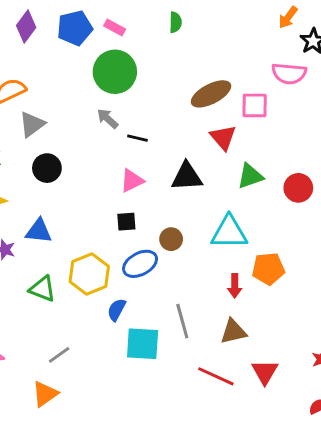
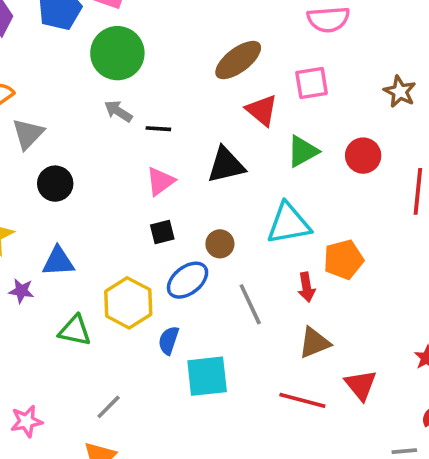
pink square: (255, 105) -> (312, 83), moved
gray line: (182, 321) -> (250, 304), moved

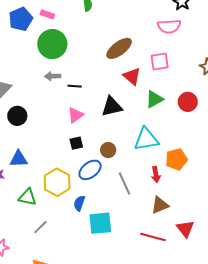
gray arrow: (118, 111) -> (53, 76), turned -35
gray line: (109, 407) -> (40, 227), moved

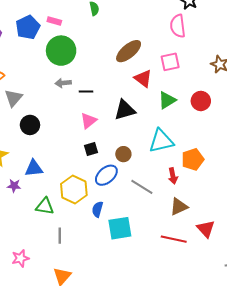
pink semicircle: (169, 26) -> (178, 26), turned 90
gray line: (125, 184) -> (142, 187), turned -30
gray line: (40, 227) -> (60, 236), turned -42

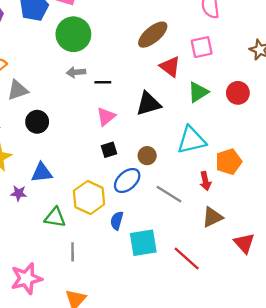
gray triangle: (13, 98) -> (18, 90), turned 30
red line: (174, 239) -> (187, 259), moved, turned 30
pink star: (20, 258) -> (26, 278), size x1.5

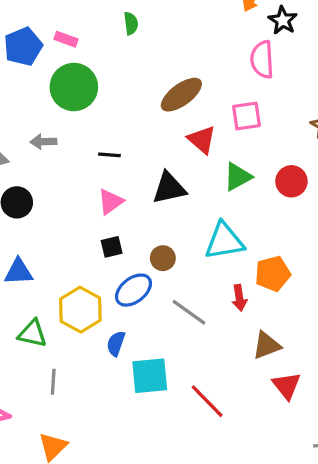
gray arrow: (76, 72) -> (43, 142), moved
brown triangle: (212, 217) -> (267, 345), moved

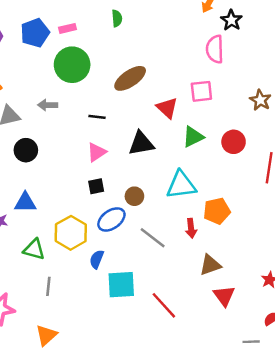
pink rectangle: (66, 39) -> (68, 28), turned -35
brown ellipse: (181, 95) -> (130, 78), moved

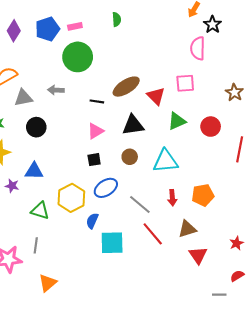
brown ellipse: (130, 78) -> (126, 87), moved
brown circle: (134, 196) -> (130, 157), moved
orange pentagon: (217, 211) -> (203, 195), moved
gray line: (48, 286) -> (36, 245), moved
red line: (164, 305) -> (153, 234), moved

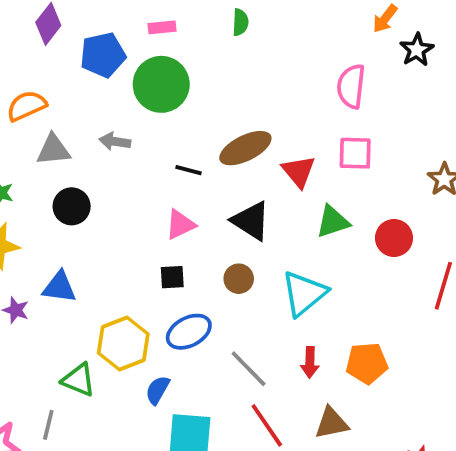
blue pentagon: (47, 29) -> (103, 55), moved
pink semicircle: (198, 48) -> (351, 86), moved
black triangle: (133, 125) -> (251, 221), turned 35
cyan triangle: (165, 161) -> (304, 293), turned -40
green triangle: (40, 211) -> (79, 380), moved

